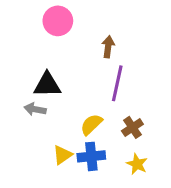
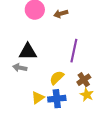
brown arrow: (108, 47) -> (61, 14), moved, turned -112
yellow star: (137, 164) -> (87, 95), moved

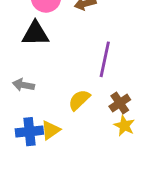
black triangle: (28, 52) -> (35, 34), moved
blue cross: (57, 99) -> (29, 132), moved

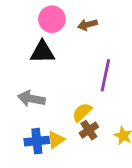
gray arrow: (23, 85) -> (31, 99), size x1.4
brown cross: (120, 103) -> (89, 130), moved

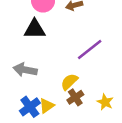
purple line: (105, 75) -> (90, 50), turned 40
blue cross: (37, 141) -> (30, 107), turned -30

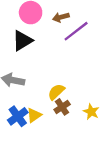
black triangle: (35, 29) -> (22, 41), turned -30
purple line: (90, 50) -> (76, 31), moved

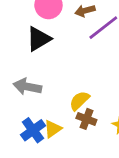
brown cross: (62, 107) -> (86, 119), turned -35

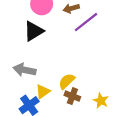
yellow triangle: (53, 129) -> (43, 92), moved

